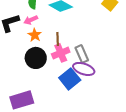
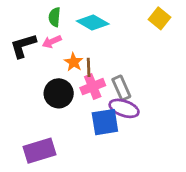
orange star: (35, 35) -> (74, 62), moved
blue square: (70, 79) -> (105, 122), turned 30

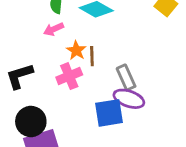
black L-shape: (23, 46) -> (19, 76), moved
pink cross: (93, 87) -> (69, 76), moved
black circle: (59, 93) -> (31, 121), moved

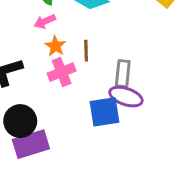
orange star: (76, 50) -> (55, 46), moved
gray rectangle: (126, 77) -> (123, 74), turned 30

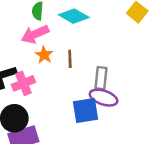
pink arrow: (45, 21) -> (35, 34), size x1.5
pink cross: (62, 72) -> (23, 83), moved

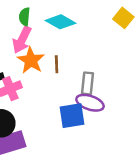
pink arrow: (35, 34) -> (22, 40), turned -40
orange star: (44, 55) -> (31, 60), size x1.5

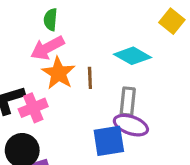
cyan diamond: (60, 22) -> (132, 56), moved
pink arrow: (22, 40) -> (47, 48), turned 36

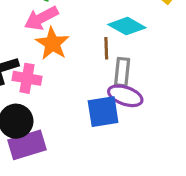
brown line: (90, 78) -> (106, 48), moved
pink cross: (33, 108) -> (27, 78), turned 32

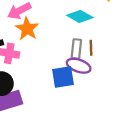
brown line: (106, 48) -> (91, 48), moved

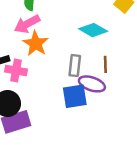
gray rectangle: (76, 49) -> (75, 66), moved

